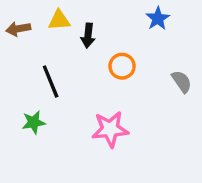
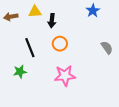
orange circle: (122, 66) -> (60, 44), moved

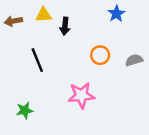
orange circle: (60, 44) -> (100, 55), moved
gray semicircle: (107, 48) -> (134, 60), turned -72
green star: (20, 72) -> (25, 110), moved

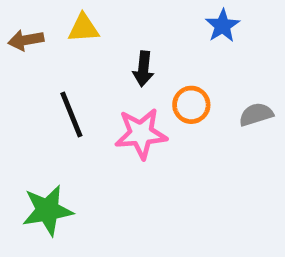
black arrow: (65, 26) -> (143, 69), moved
pink star: (81, 95) -> (141, 134), moved
green star: (25, 110) -> (47, 210), size x1.5

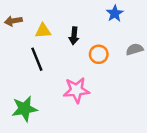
yellow triangle: (83, 28) -> (43, 31), moved
gray semicircle: (256, 114) -> (135, 49), moved
pink star: (141, 134) -> (76, 90), moved

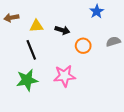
black arrow: (74, 36) -> (62, 30), turned -80
green star: (24, 109) -> (27, 80), moved

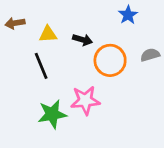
orange circle: (83, 46) -> (110, 60), size x1.5
green star: (27, 80) -> (52, 114), moved

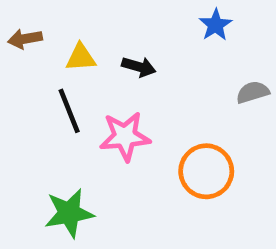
orange circle: (110, 60) -> (206, 171), moved
pink star: (85, 100) -> (125, 136), moved
green star: (52, 114) -> (69, 213), moved

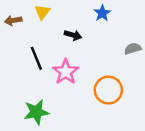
blue star: (216, 25) -> (102, 13), moved
yellow triangle: (81, 57) -> (42, 12), moved, turned -49
pink star: (125, 136) -> (66, 72), turned -30

